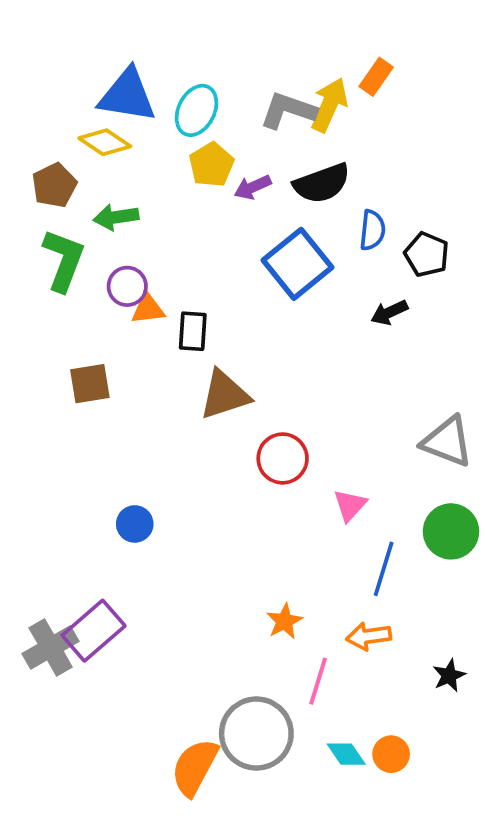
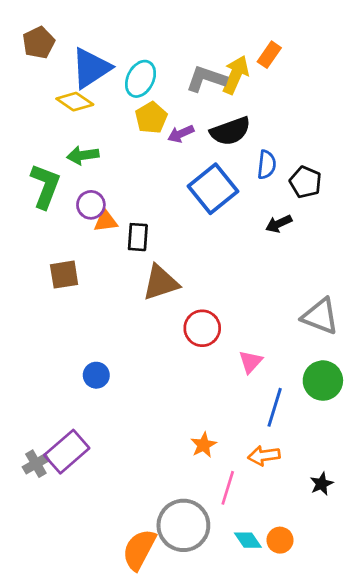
blue triangle: (127, 95) -> (91, 68), turned -42
brown pentagon: (54, 185) -> (39, 43), moved
gray cross: (51, 647) -> (36, 464), size x0.7

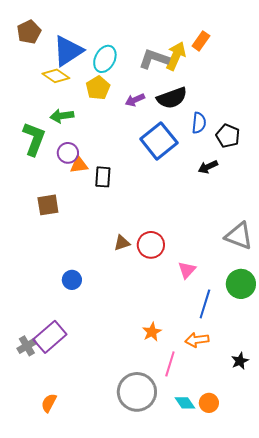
yellow pentagon: (151, 118) -> (98, 88), moved
brown triangle: (161, 283) -> (122, 243), moved, size x0.6
orange semicircle: (139, 549) -> (49, 403), moved, size x0.6

